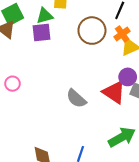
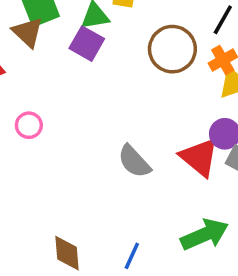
purple square: (42, 32) -> (87, 44), turned 30

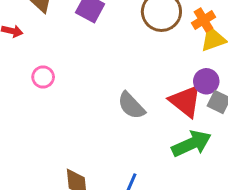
green arrow: (205, 235) -> (192, 144), moved

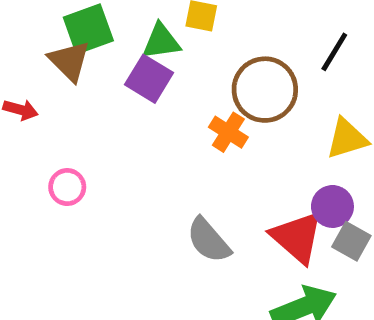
orange cross: (203, 20) -> (228, 132), moved, turned -30

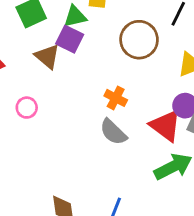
brown triangle: (69, 61) -> (47, 56), moved
orange cross: (228, 132) -> (116, 98), moved

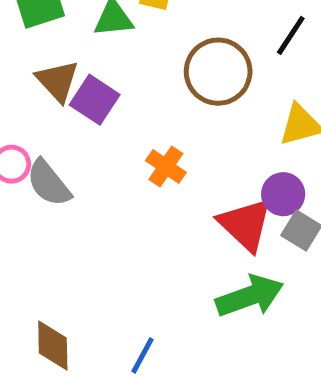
purple square: (70, 39) -> (95, 100), moved
gray semicircle: (113, 132) -> (49, 183), moved

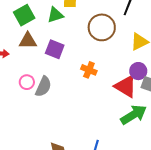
brown triangle: (57, 81) -> (28, 41), moved, turned -36
gray semicircle: (49, 183) -> (43, 87), turned -105

